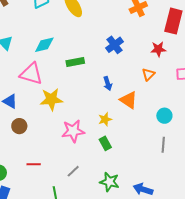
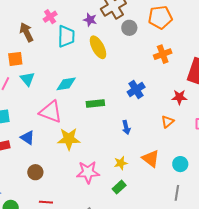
orange triangle: (128, 100) -> (151, 159), moved
brown circle: (19, 126) -> (35, 172), moved
green rectangle: (105, 143) -> (119, 187), turned 72

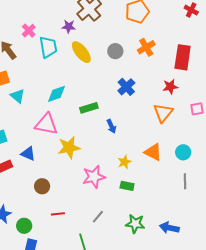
gray circle: (129, 28) -> (115, 51), moved
orange triangle: (168, 122) -> (163, 113), size x1.5
blue arrow: (126, 127) -> (111, 126), moved
green rectangle: (119, 187) -> (127, 186), turned 64

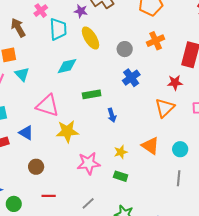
gray circle: (115, 51) -> (125, 49), moved
cyan diamond: (56, 94) -> (67, 66), moved

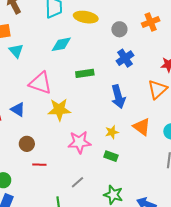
yellow ellipse: (91, 38) -> (86, 17), turned -50
blue arrow: (112, 115) -> (118, 97), moved, size x1.6
red line: (49, 196) -> (39, 165), moved

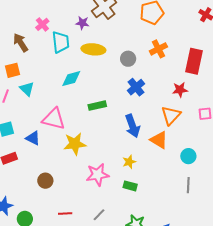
blue triangle: (18, 109) -> (33, 138), moved
orange triangle: (142, 127) -> (159, 140), moved
red line: (39, 165) -> (65, 213), moved

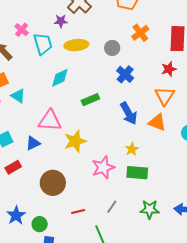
blue triangle: (33, 138) -> (33, 143), turned -42
brown circle: (45, 181) -> (53, 183), size x1.6
green rectangle: (130, 186) -> (137, 173), size x1.5

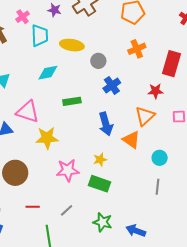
purple star: (61, 21) -> (54, 10), moved
gray circle: (112, 48) -> (98, 61), moved

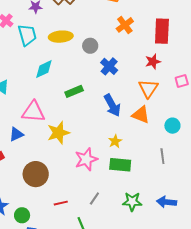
gray line: (158, 187) -> (162, 156), moved

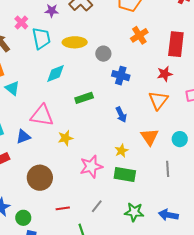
blue cross: (109, 66) -> (121, 76), turned -30
blue arrow: (112, 105) -> (121, 115), size x0.7
orange triangle: (141, 115) -> (150, 137), moved, turned 30
yellow star: (58, 133) -> (65, 138), size x0.7

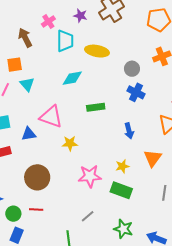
gray circle: (103, 54) -> (132, 69), moved
red line: (63, 208) -> (36, 210), moved

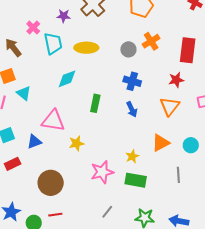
gray circle: (132, 69) -> (128, 49), moved
green rectangle: (96, 107) -> (95, 103), turned -60
blue arrow: (129, 131) -> (132, 109), moved
orange triangle: (153, 158) -> (161, 143), turned 36

